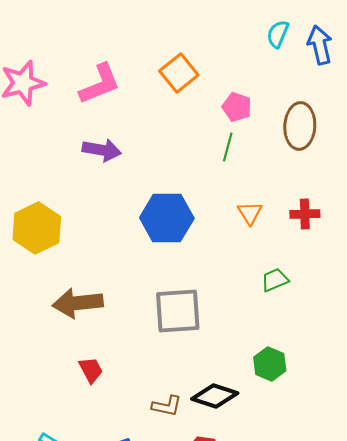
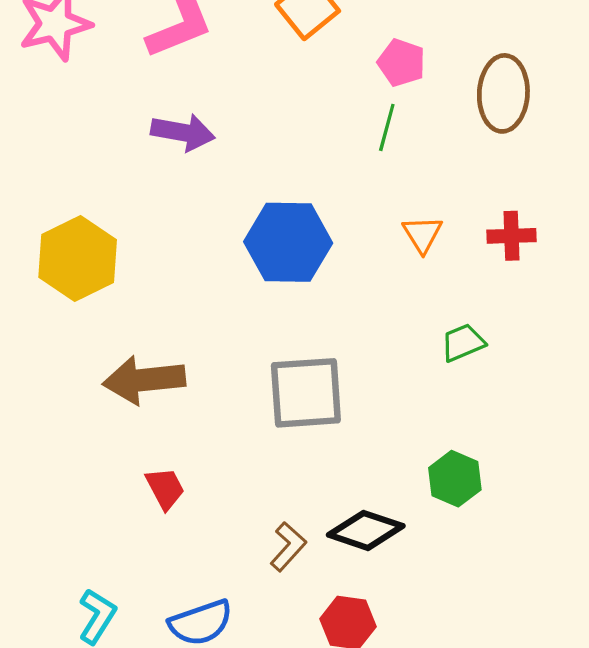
brown L-shape: (167, 406) -> (288, 547), turned -60

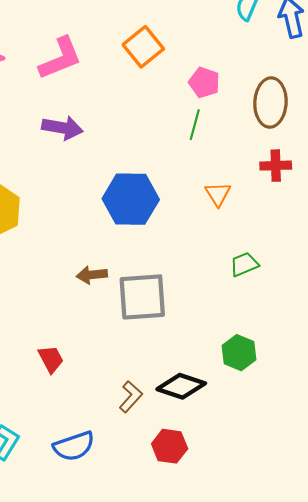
red cross: (511, 236) -> (276, 166), moved
brown arrow: (144, 380) -> (92, 275), moved, size x0.6

